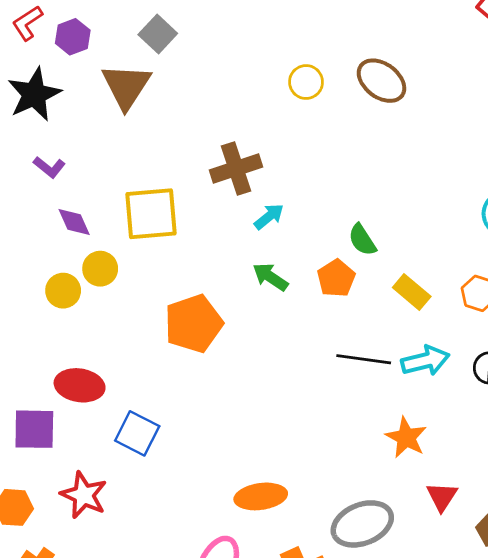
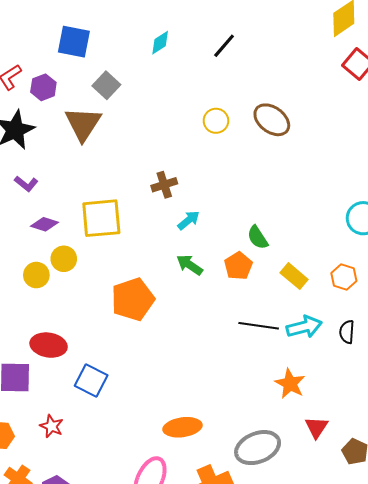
brown cross: (236, 168) -> (164, 185), size x0.7
purple diamond: (74, 222) -> (44, 224), turned -48
red star: (84, 495) -> (52, 426), size x0.7

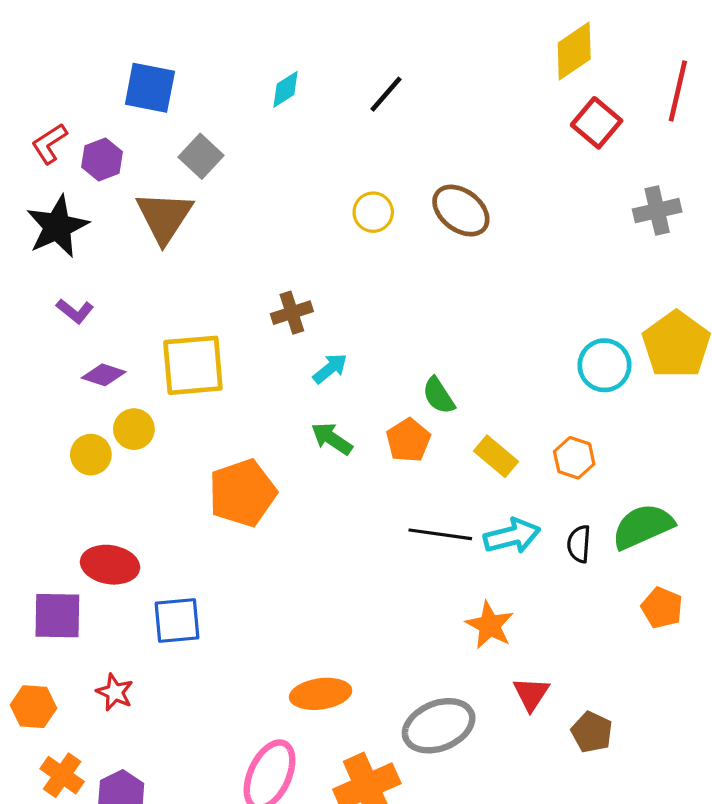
blue square: (91, 381) -> (177, 620), turned -32

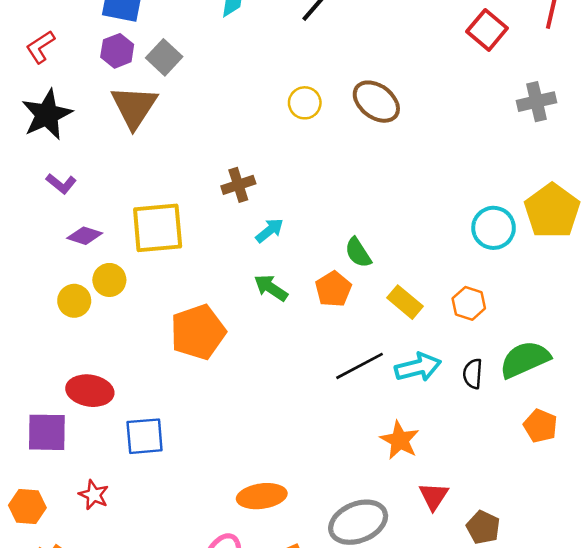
purple hexagon: (102, 159) -> (117, 51), moved
black line: (440, 534) -> (359, 366), turned -36

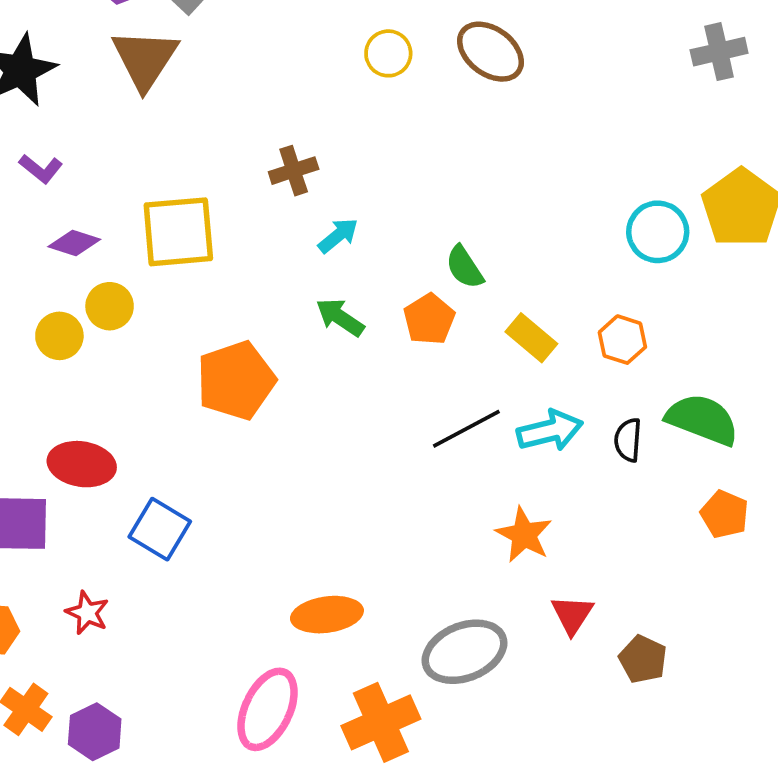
green semicircle: (525, 359) -> (702, 419), turned 45
blue square: (145, 436) -> (160, 529), turned 36

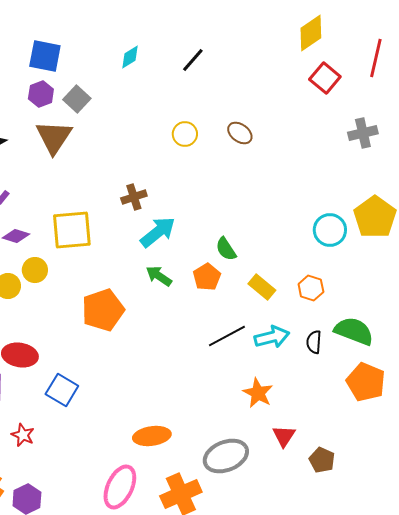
brown ellipse: (490, 52) -> (240, 133), size x0.7
cyan arrow: (338, 236) -> (158, 232), size x1.6
orange pentagon: (725, 514) -> (366, 382), size x1.5

